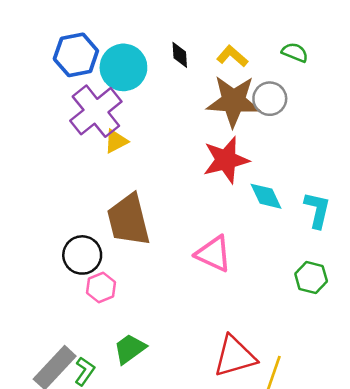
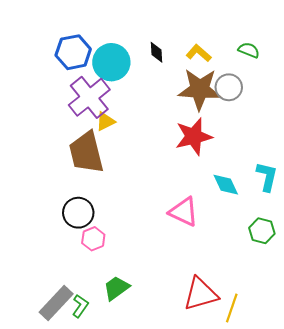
cyan diamond: (266, 196) -> (226, 185), moved
brown trapezoid: (128, 220) -> (86, 153), moved

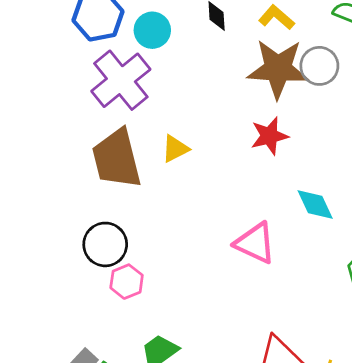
cyan circle: (111, 62) -> (152, 30), size x0.7
yellow triangle: (105, 121) -> (175, 149), moved
red star: (194, 136) -> (269, 136), size x0.7

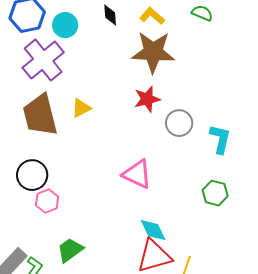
gray circle: (319, 66) -> (179, 123), moved
cyan diamond: (315, 204) -> (153, 230), moved

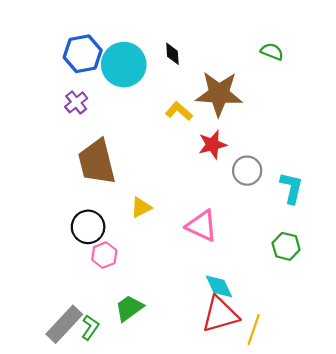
yellow L-shape: (152, 16) -> (179, 111), moved
cyan circle: (65, 25) -> (124, 65), size x1.6
purple cross: (43, 60) -> (76, 102), moved, size x0.5
yellow triangle: (81, 108) -> (141, 207), moved

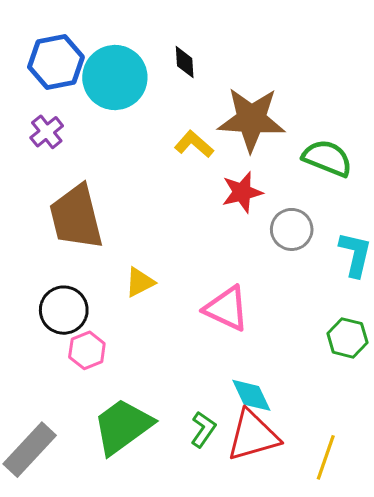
green semicircle: (272, 52) -> (327, 158), moved, size x1.5
green trapezoid: (129, 308) -> (123, 426), size x1.5
green L-shape: (90, 328) -> (203, 429), moved
yellow line: (254, 330) -> (326, 457), moved

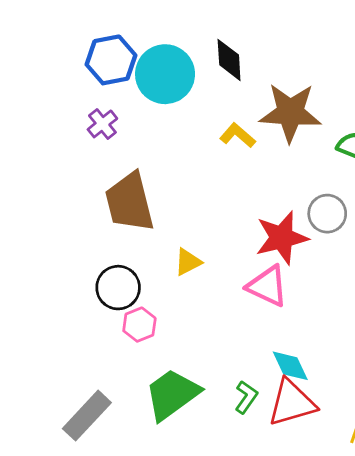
black diamond: (185, 62) -> (229, 60), size x1.4
red star: (242, 192) -> (282, 238), moved, size x1.4

